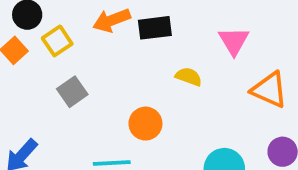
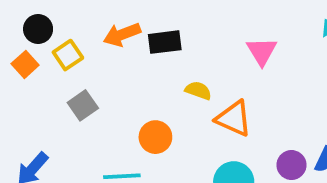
pink triangle: (234, 41) -> (262, 51), moved
orange triangle: (269, 90) -> (234, 118), moved

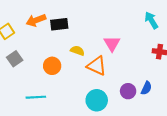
pink triangle: (262, 51) -> (112, 44), moved
orange circle: (155, 137) -> (52, 66), moved

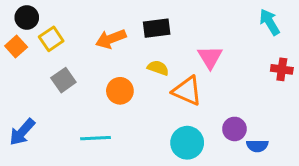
orange arrow: (36, 20) -> (111, 39), moved
black rectangle: (59, 24) -> (157, 28), moved
blue semicircle: (146, 88) -> (257, 146), moved, turned 64

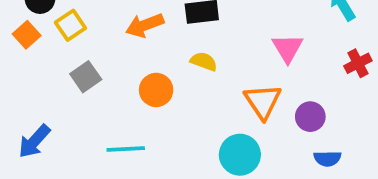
pink triangle: (210, 57) -> (287, 48), moved
red cross: (282, 69) -> (358, 63), turned -35
orange triangle: (187, 91) -> (263, 101), moved, turned 32
purple circle: (234, 129) -> (310, 117), moved

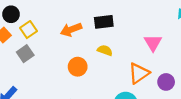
gray square: (86, 77) -> (25, 54), moved
orange triangle: (263, 101) -> (139, 73), turned 30

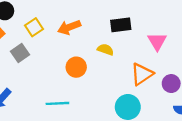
black rectangle: (104, 22) -> (121, 25), moved
yellow square: (28, 30) -> (34, 27), moved

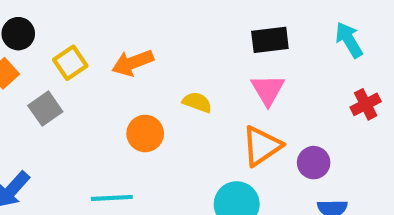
black rectangle: (121, 25) -> (270, 40), moved
pink triangle: (157, 41) -> (268, 90), moved

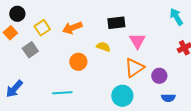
black rectangle: (270, 40) -> (116, 23), moved

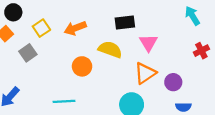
yellow semicircle: (103, 47) -> (110, 49), size x1.5

